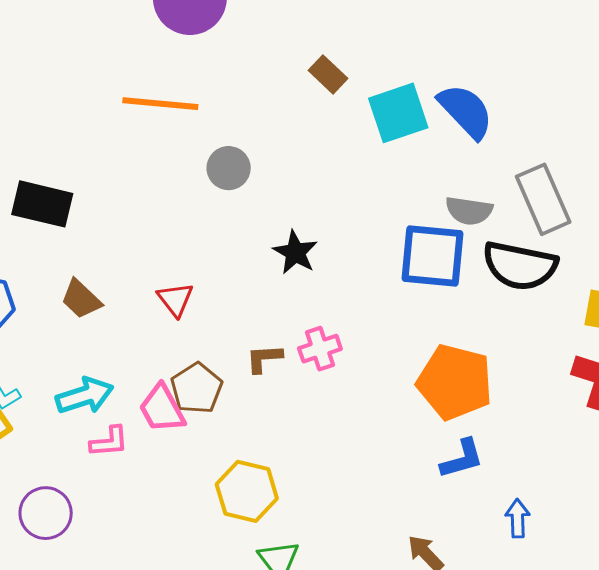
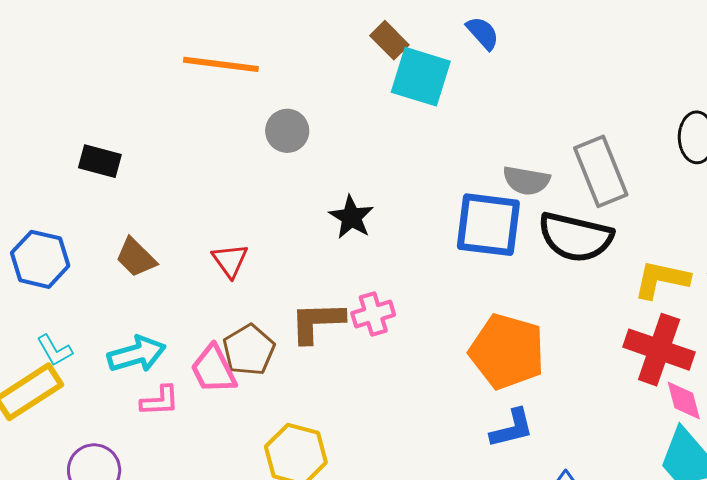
blue semicircle: (466, 111) -> (483, 33), moved, size x0.6
cyan square: (398, 113) -> (421, 77), moved, turned 34
black rectangle: (42, 204) -> (100, 161), size x0.7
brown L-shape: (264, 358) -> (317, 322), size x1.5

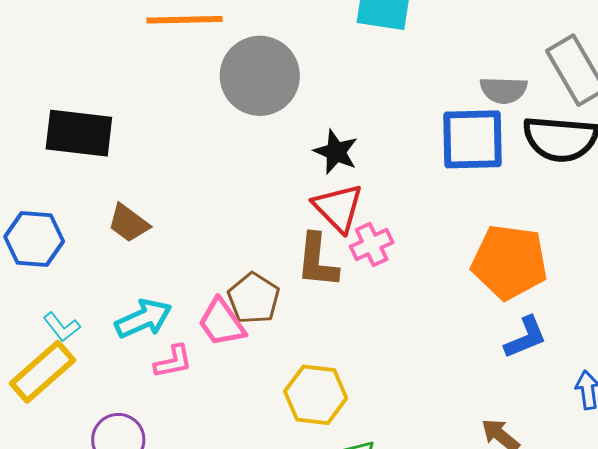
gray circle: (287, 131) -> (260, 76), size x1.8
black rectangle: (100, 161) -> (79, 133), size x1.6
red triangle: (230, 260) -> (338, 208), moved, size x1.4
brown L-shape: (317, 322) -> (317, 261), turned -74

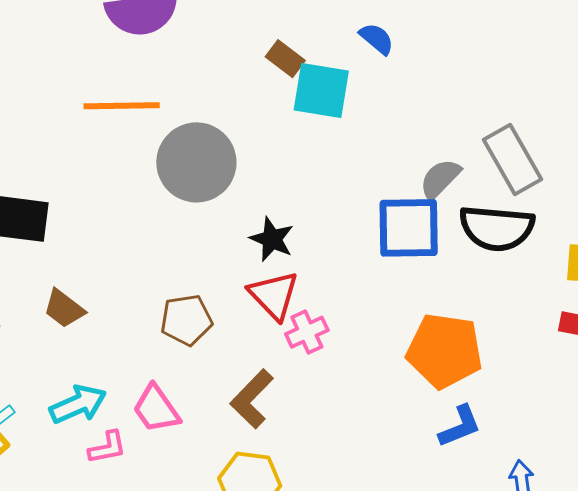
gray semicircle: (504, 90) -> (440, 179), turned 132
brown L-shape: (317, 261) -> (252, 399), moved, turned 38
brown pentagon: (254, 298) -> (186, 320), moved, turned 30

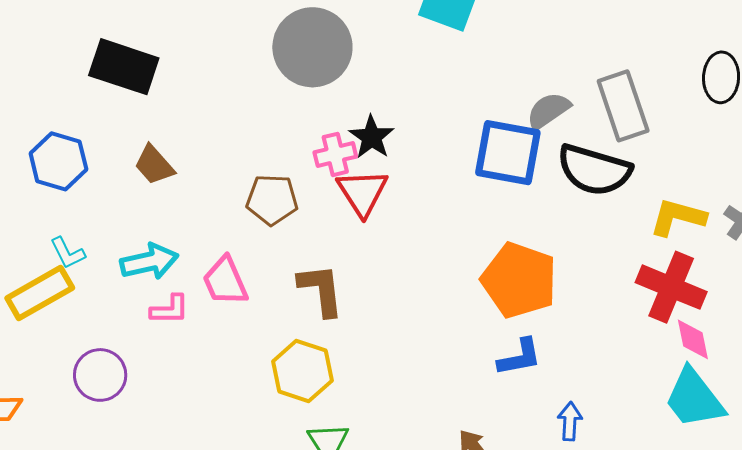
pink cross: (307, 332) -> (335, 154), moved
brown L-shape: (252, 399) -> (321, 290), turned 118

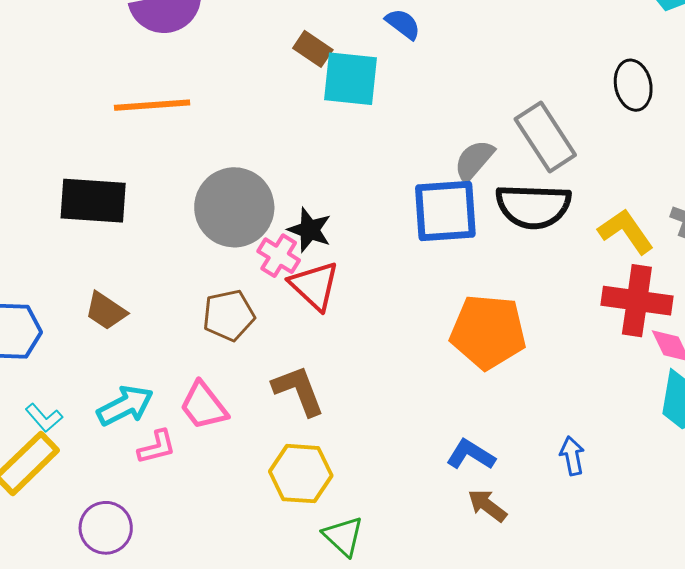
gray circle: (312, 47) -> (234, 207), moved
black rectangle: (124, 67) -> (93, 201), moved
pink cross: (335, 154) -> (279, 256), turned -30
yellow L-shape: (678, 217) -> (626, 231), turned 54
blue L-shape: (520, 357) -> (471, 455), moved, turned -123

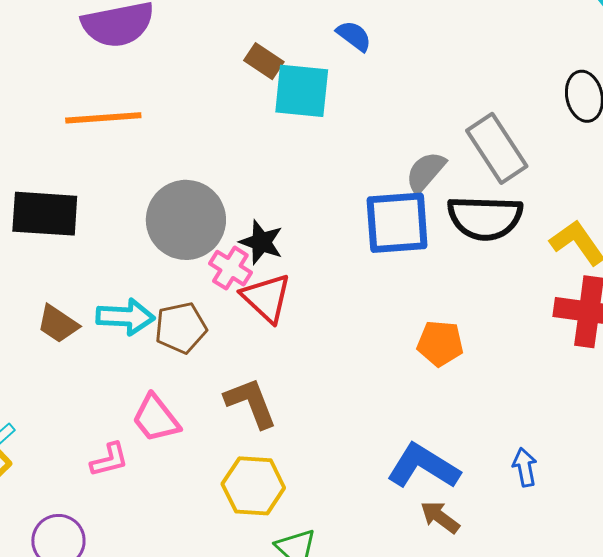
orange pentagon: (488, 332) -> (440, 343), size x0.6
cyan arrow: (125, 406) -> (125, 317), moved, turned 30
blue L-shape: (471, 455) -> (423, 466), size x1.5

